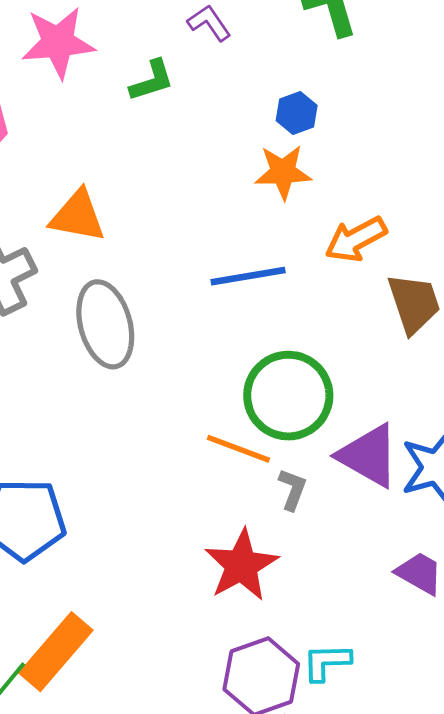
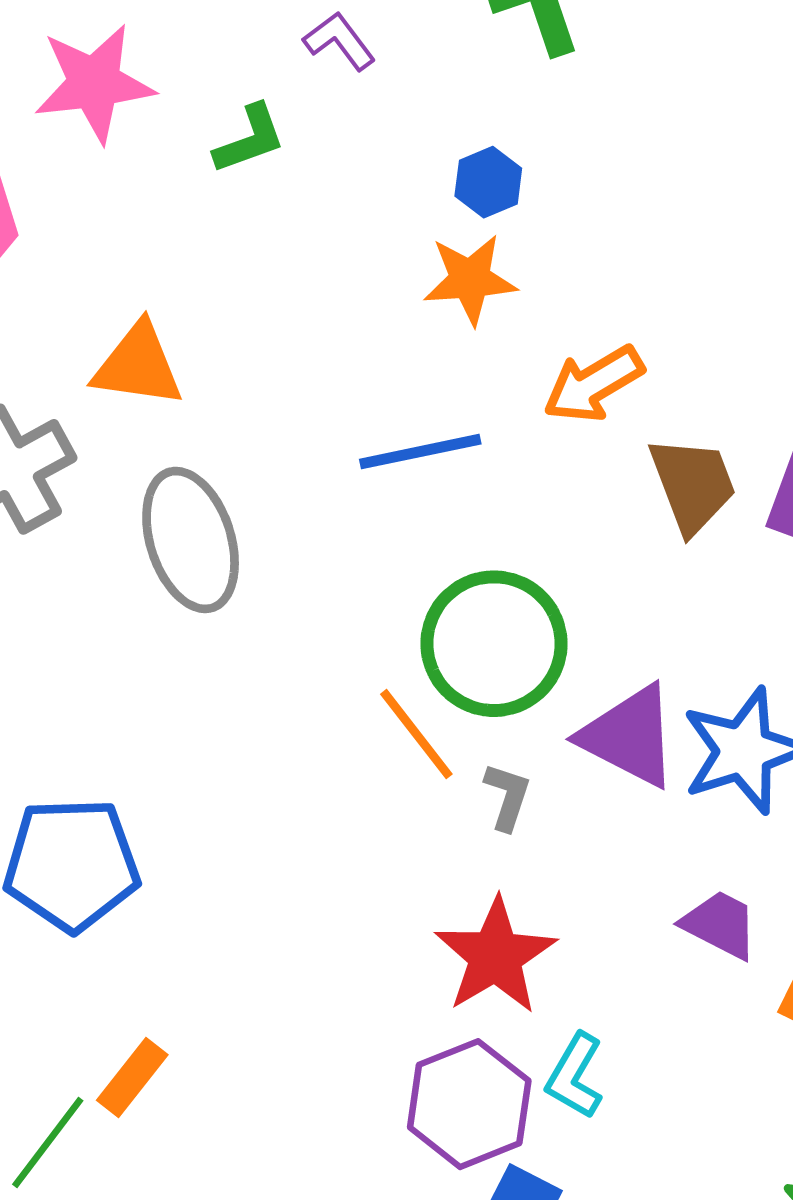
orange line: (238, 449) -> (416, 734), turned 34
red star: (241, 565) -> (495, 956), moved
orange rectangle: (56, 652) -> (132, 1078), size x0.6
cyan L-shape: (327, 662) -> (575, 1076), turned -56

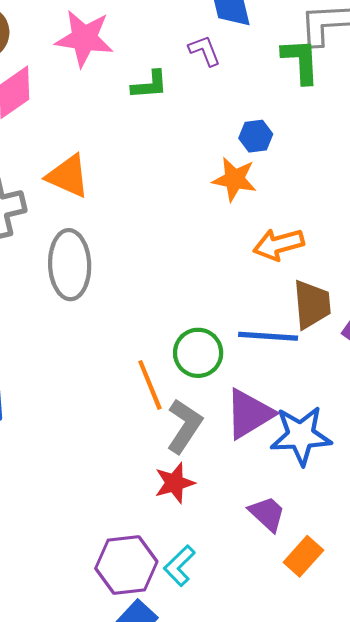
blue line: (420, 452) -> (268, 336), moved
green circle: (494, 644) -> (198, 353), size x0.7
purple triangle: (629, 736) -> (249, 414), turned 46
gray L-shape: (507, 796) -> (184, 426), size x1.6
red star: (495, 956) -> (175, 483), moved, size x0.7

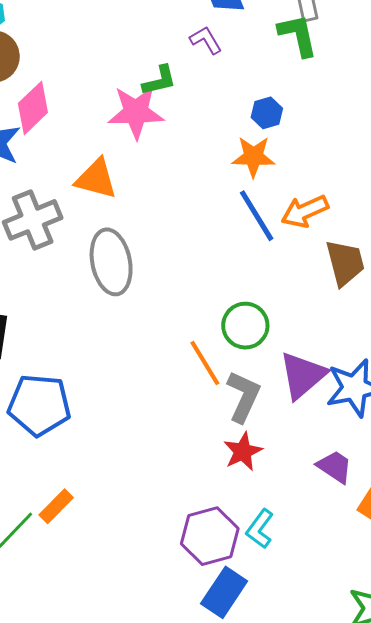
pink star: (84, 38) -> (136, 112), moved
blue line: (268, 336) -> (257, 216), moved, turned 64

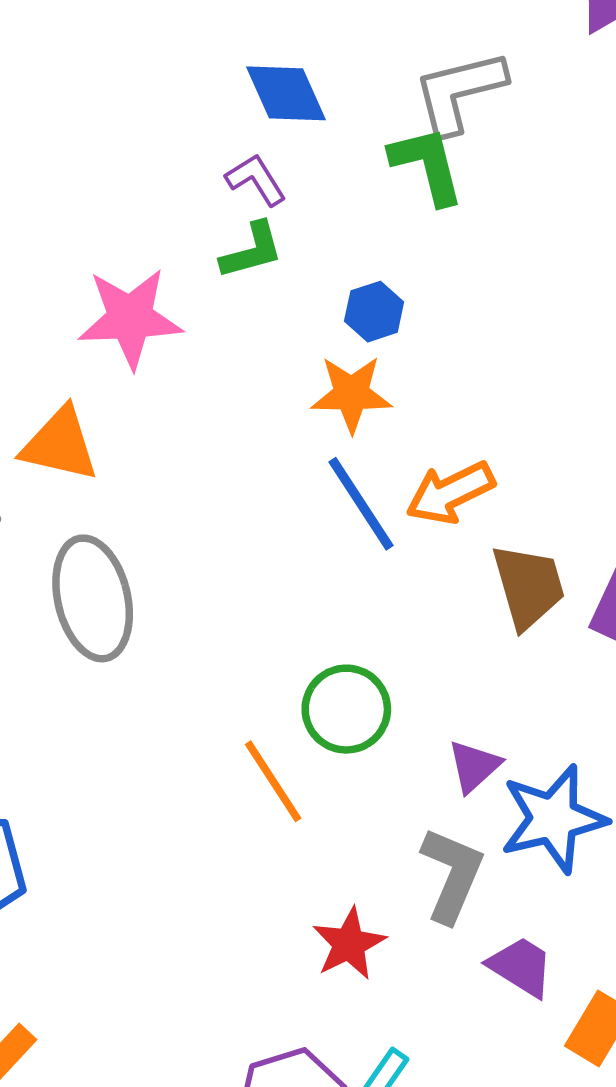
green L-shape: (159, 80) -> (252, 251), moved
purple triangle: (303, 375) -> (474, 766), moved, size x0.6
gray L-shape: (243, 397) -> (452, 875), moved

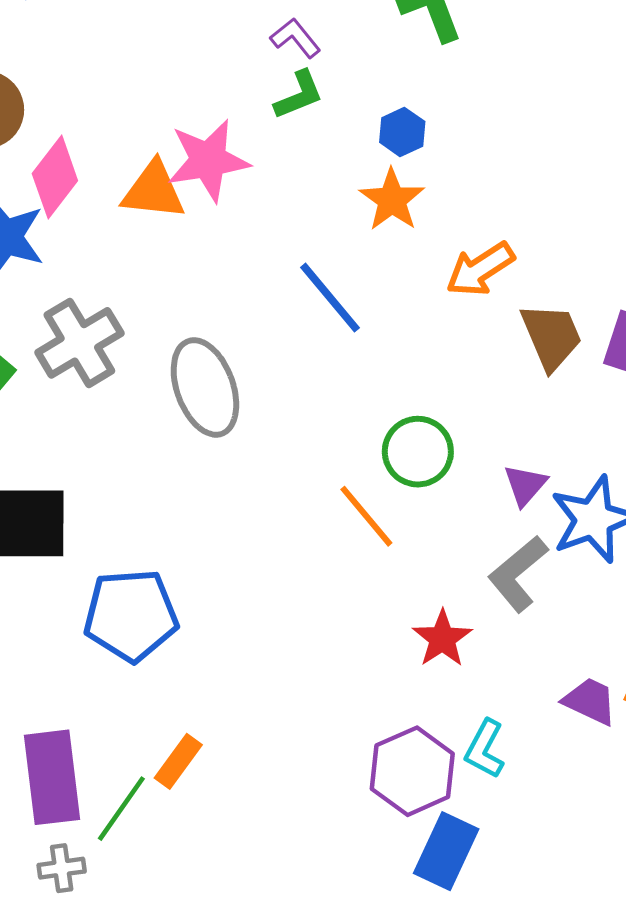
orange star: (351, 394) -> (392, 200), turned -30
orange triangle: (60, 444) -> (153, 191), moved
blue line: (361, 504) -> (330, 298), moved
gray L-shape: (452, 875) -> (518, 574), turned -146
purple trapezoid: (521, 967) -> (590, 701), moved

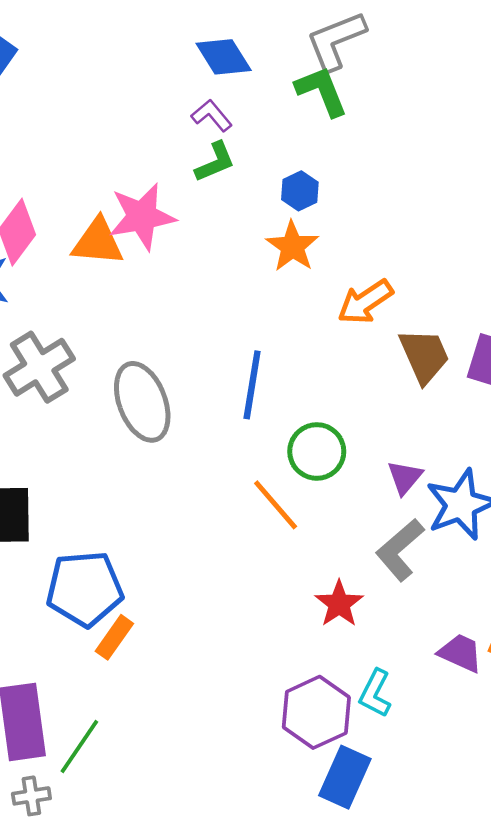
blue line: (330, 298) -> (252, 385), moved, turned 50
orange rectangle: (178, 761) -> (114, 637), moved

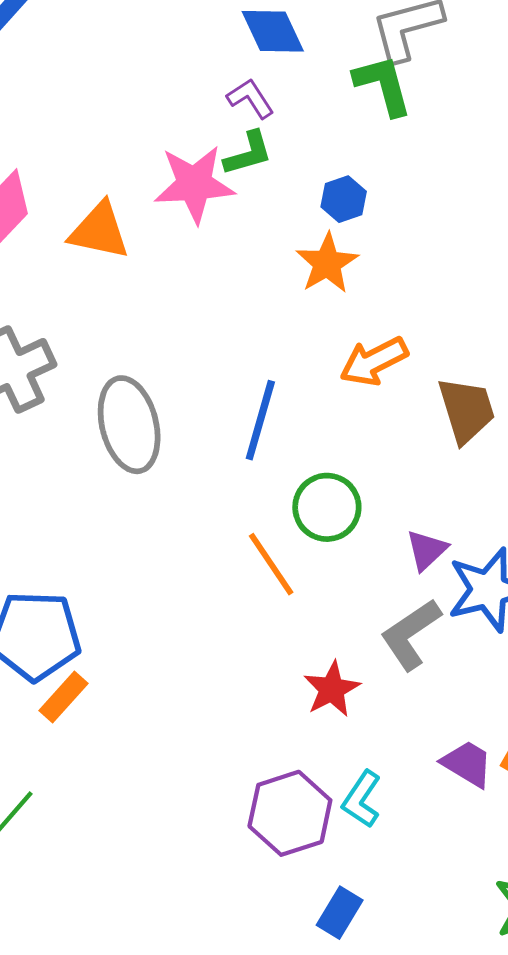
pink star: (142, 217) -> (194, 184), moved
orange arrow: (365, 302) -> (374, 361), moved
blue rectangle: (345, 777) -> (340, 913), moved, size x0.7

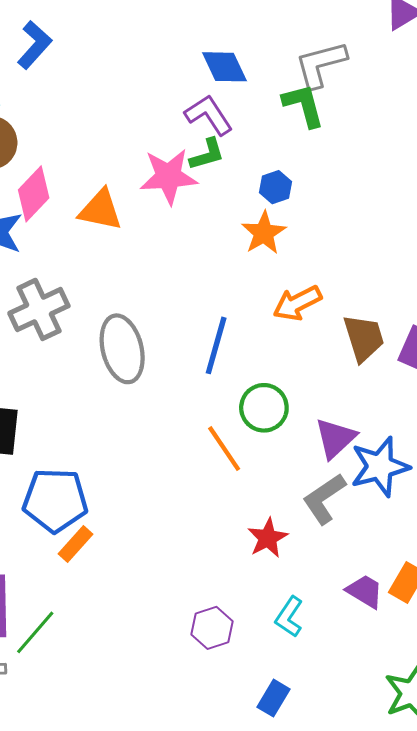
purple L-shape: (251, 98) -> (209, 115), size x1.4
purple triangle: (427, 550) -> (335, 438), size x1.4
purple hexagon: (290, 813) -> (212, 628), moved, size x0.7

